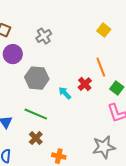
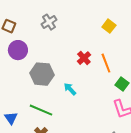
gray cross: (44, 36) -> (49, 22), moved
red cross: (85, 84) -> (84, 58), moved

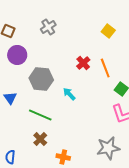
blue triangle: (11, 118) -> (10, 98), moved

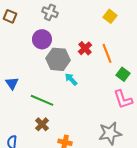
gray cross: (48, 27) -> (50, 12), turned -35
purple circle: (17, 55) -> (42, 39), moved
gray hexagon: (41, 79) -> (58, 59), moved

